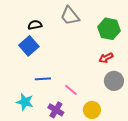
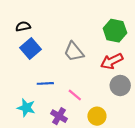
gray trapezoid: (70, 16) -> (74, 52), moved
black semicircle: (35, 25) -> (23, 26), moved
red arrow: (106, 58) -> (112, 61), size x1.5

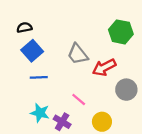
red arrow: (112, 61) -> (104, 67), moved
blue line: (45, 83) -> (39, 77), moved
cyan star: (26, 108) -> (40, 113), moved

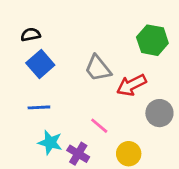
blue line: (39, 77) -> (39, 107), moved

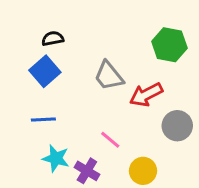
black semicircle: (31, 35) -> (53, 39), moved

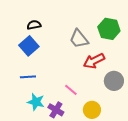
gray trapezoid: (109, 76) -> (79, 39), moved

